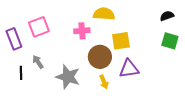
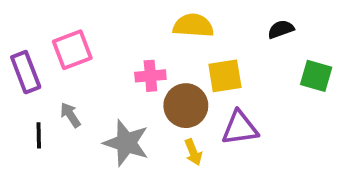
black semicircle: (167, 16) -> (281, 29), moved
pink cross: (82, 31) -> (150, 76), moved

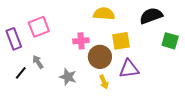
black semicircle: (281, 29) -> (151, 16), size x1.6
black line: (39, 135) -> (21, 73), turned 40
gray star: (126, 143) -> (68, 77), size x0.7

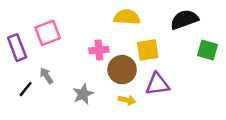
gray star: (68, 77) -> (83, 94), turned 30
yellow arrow: (104, 82) -> (127, 100), turned -56

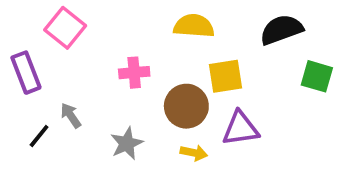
pink square: (48, 33) -> (65, 28), moved, turned -30
pink cross: (99, 50) -> (134, 73), moved

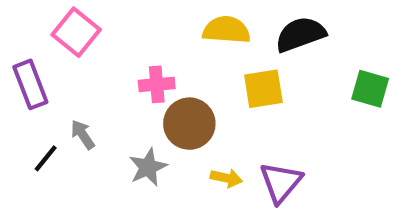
black semicircle: (281, 30) -> (300, 34), moved
brown circle: (186, 106) -> (189, 124), moved
purple triangle: (240, 129) -> (281, 182), moved, turned -42

